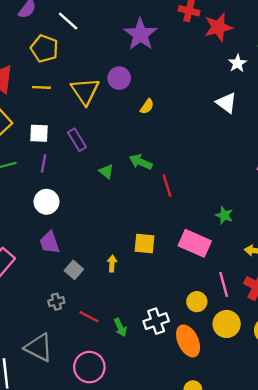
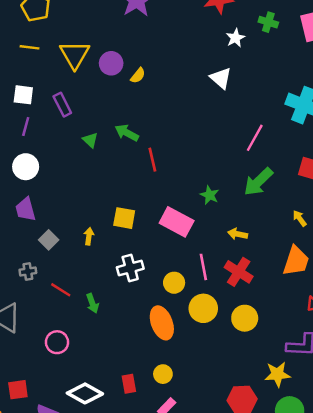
purple circle: (119, 78) -> (111, 63), moved
white cross: (156, 321) -> (130, 268), moved
pink circle: (89, 367) -> (57, 342), size x0.7

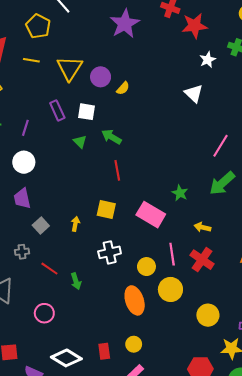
white square: (23, 95) -> (86, 112), moved
red line: (152, 160) -> (117, 170), moved
yellow circle: (245, 318) -> (208, 315), moved

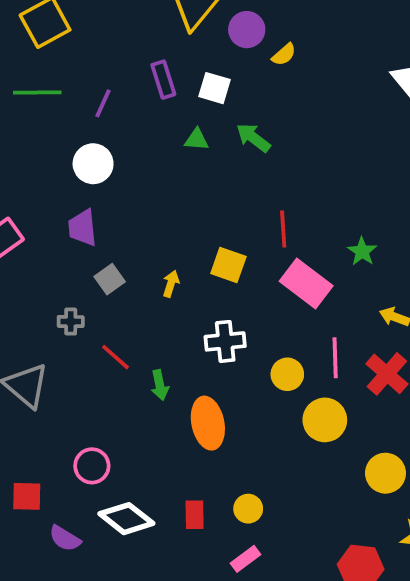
green triangle: (80, 142) -> (197, 140), turned -48
red line: (117, 170) -> (283, 229), moved
orange ellipse: (135, 300) -> (208, 423), moved
pink circle: (44, 313) -> (92, 466), moved

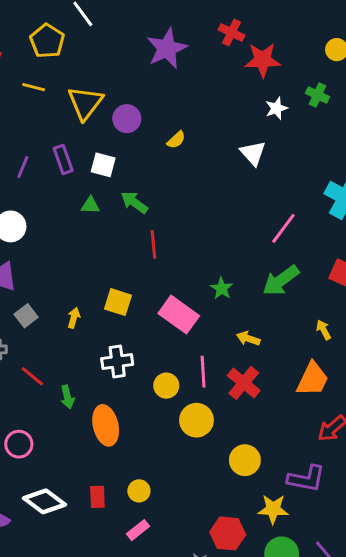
yellow semicircle: (284, 54) -> (176, 140), moved
purple line: (103, 103) -> (23, 167), moved
red line: (283, 229) -> (153, 244), moved
pink circle: (92, 466) -> (19, 444), moved

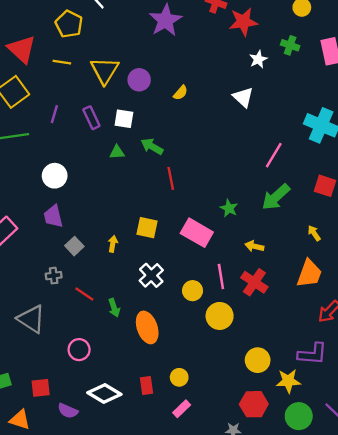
purple line: (23, 167) -> (54, 114), moved
white cross: (117, 362) -> (151, 275), turned -30
yellow circle: (245, 460) -> (258, 360), moved

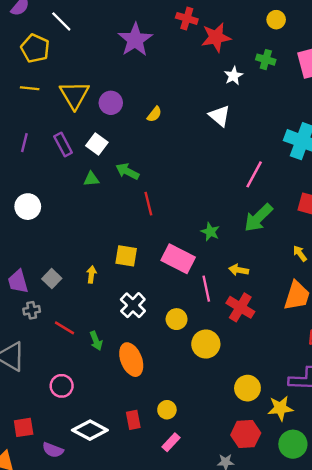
white square: (124, 119) -> (97, 144), turned 30
purple trapezoid: (53, 216) -> (18, 281), moved
pink line: (221, 276) -> (206, 289), moved

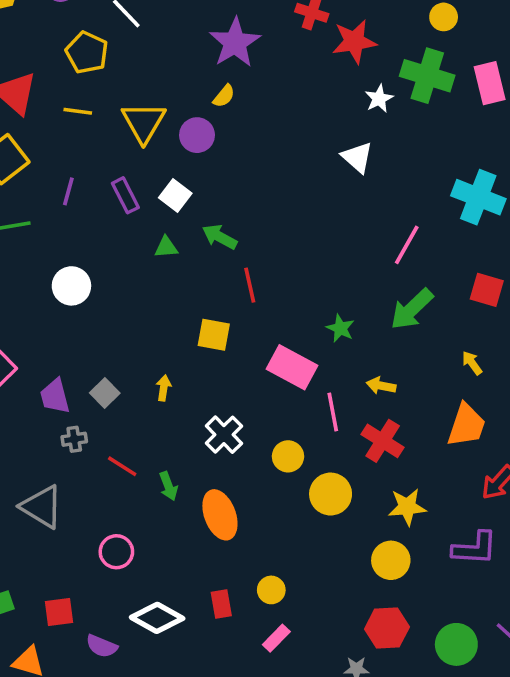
green cross: (266, 60) -> (427, 76), size x1.8
yellow semicircle: (154, 114) -> (224, 96), moved
yellow square: (126, 256) -> (214, 335), moved
yellow star: (280, 408) -> (407, 507), moved

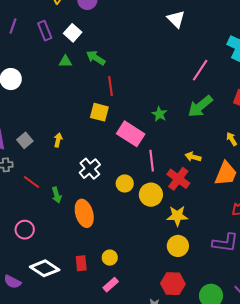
yellow square: (214, 335) -> (99, 112), moved
yellow arrow: (381, 386) -> (193, 157), moved
yellow circle: (331, 494) -> (151, 195), moved
yellow star: (407, 507) -> (177, 216), moved

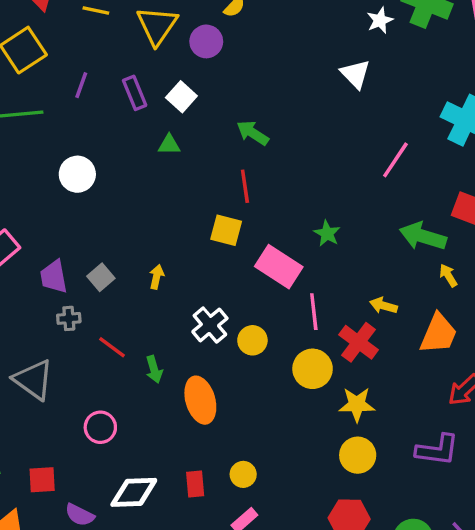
green arrow: (96, 58) -> (253, 133), moved
green arrow: (200, 106) -> (423, 236), moved, turned 56
yellow circle: (125, 183) -> (252, 340), moved
white diamond: (45, 268) -> (134, 492), turned -36

